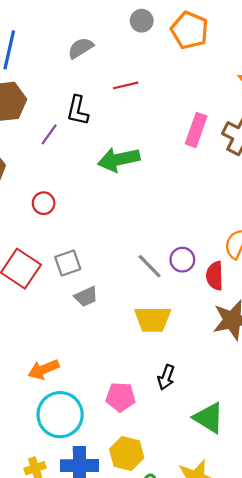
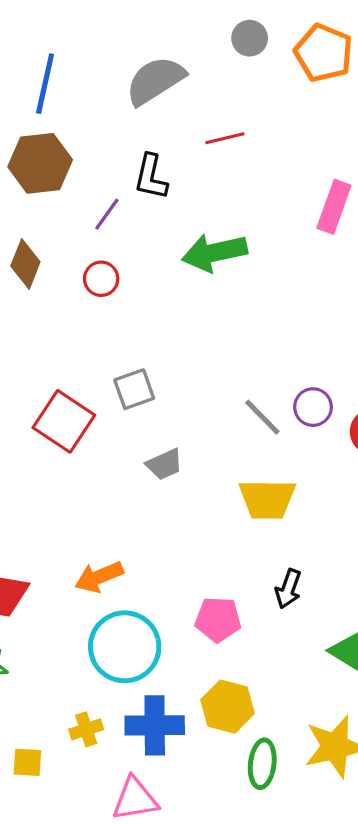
gray semicircle: (81, 48) -> (155, 81), size x1.5
red circle: (44, 203) -> (101, 279), moved
gray square: (68, 263) -> (134, 389), moved

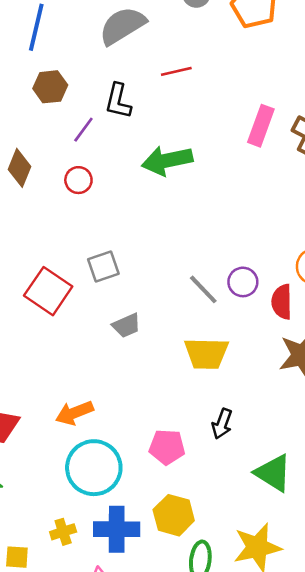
brown hexagon: (40, 163) -> (50, 87), moved, size x0.7

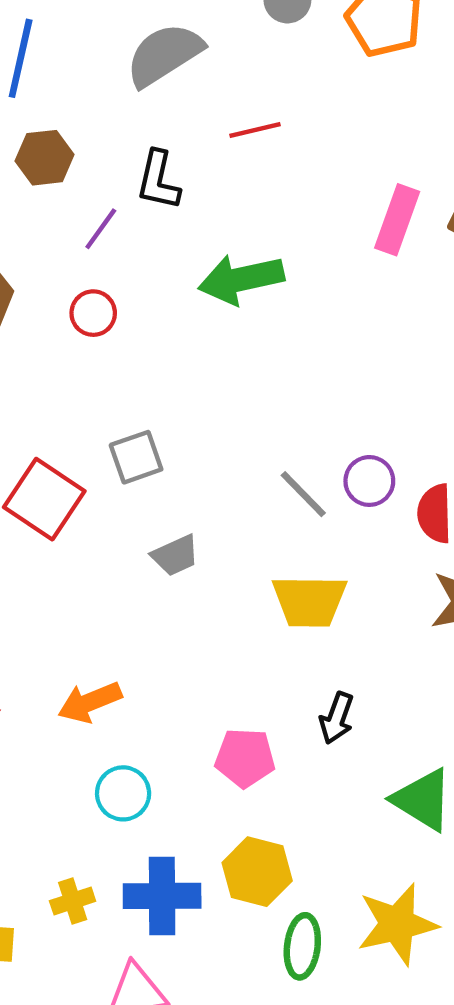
cyan circle: (94, 468) -> (123, 793), size x0.6

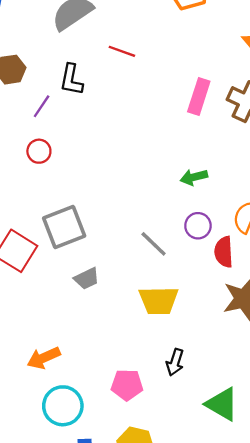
red line: (255, 130) -> (122, 51), turned 35
green arrow: (241, 279) -> (194, 177), moved, size x0.6
gray square: (136, 457) -> (64, 227), size x1.5
purple circle: (369, 481) -> (198, 226), moved
cyan circle: (123, 793) -> (63, 406), size x1.4

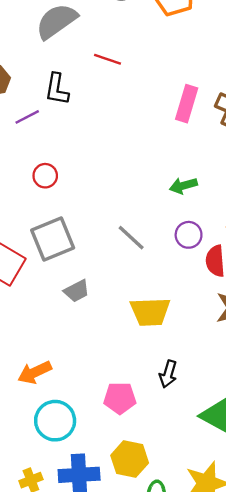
purple line: (42, 106) -> (27, 117), turned 30
red circle: (39, 151) -> (45, 176), moved
gray line: (154, 244) -> (131, 238), moved

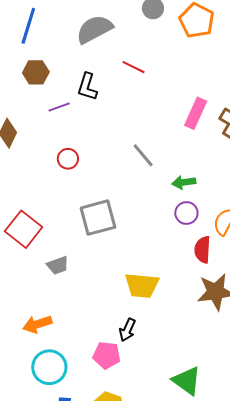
purple circle: (189, 235) -> (186, 213), moved
gray line: (131, 238) -> (143, 155), moved
gray square: (53, 239) -> (98, 218), moved
gray trapezoid: (77, 291) -> (58, 265), moved
black arrow: (168, 374) -> (127, 330), moved

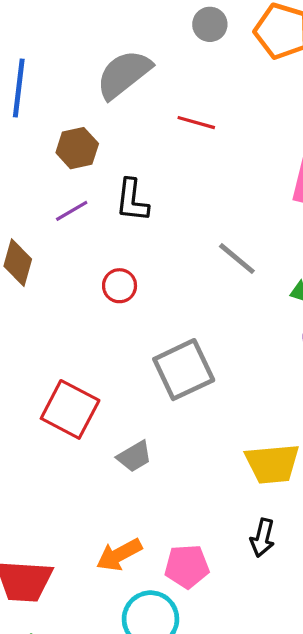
brown hexagon: (36, 72) -> (77, 148), moved
black L-shape: (87, 87) -> (132, 200), moved
purple line: (59, 107) -> (72, 211), moved
pink pentagon: (107, 355) -> (187, 566), moved

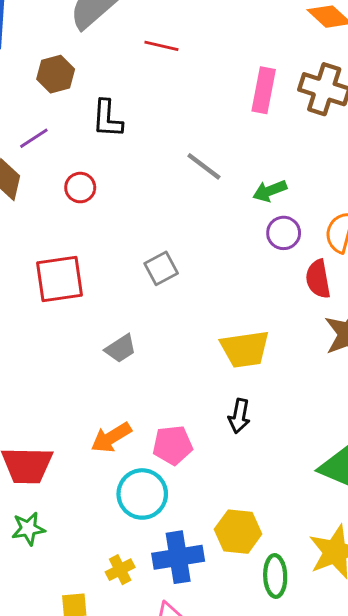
purple line: (72, 211) -> (34, 138), moved
red circle: (120, 286) -> (80, 188), moved
gray square: (184, 370) -> (161, 268), size x0.6
red square: (70, 409) -> (59, 279), moved, turned -33

